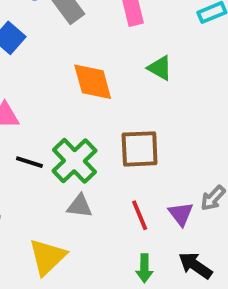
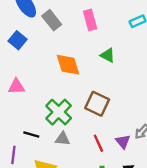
brown square: (140, 149) -> (97, 104), turned 30
black line: (29, 162) -> (31, 135), moved

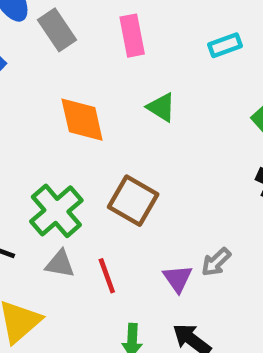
red line: (98, 143) -> (107, 276), moved

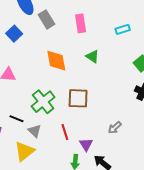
brown square: (133, 201) -> (78, 98), turned -30
gray triangle: (60, 264) -> (35, 131), moved, turned 32
purple triangle: (178, 279) -> (86, 144), moved

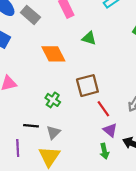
green cross: (43, 102) -> (53, 100), size x0.6
gray triangle: (35, 131) -> (53, 132), turned 48
red line: (65, 132) -> (103, 109), moved

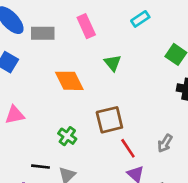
gray rectangle: (30, 15) -> (43, 33), turned -42
green triangle: (89, 38) -> (113, 63), turned 32

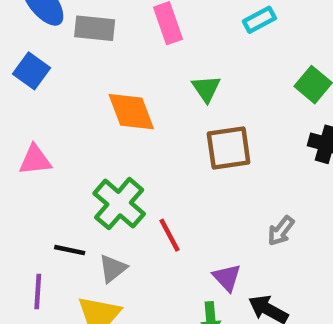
brown square: (109, 120) -> (229, 148), moved
green cross: (67, 136) -> (119, 204), size x1.6
red line: (128, 148) -> (169, 235), moved

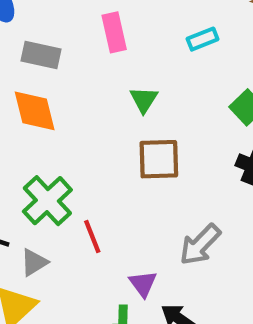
gray rectangle: (95, 28) -> (41, 55), moved
orange diamond: (131, 112) -> (35, 111), moved
gray arrow: (281, 231) -> (200, 245), size x1.5

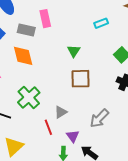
pink rectangle: (114, 32) -> (45, 19), moved
red line: (92, 237) -> (48, 127), moved
gray triangle: (34, 262) -> (61, 112), moved

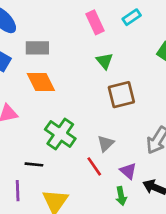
pink rectangle: (45, 19) -> (95, 22), moved

